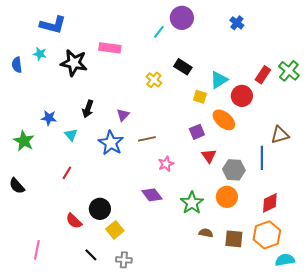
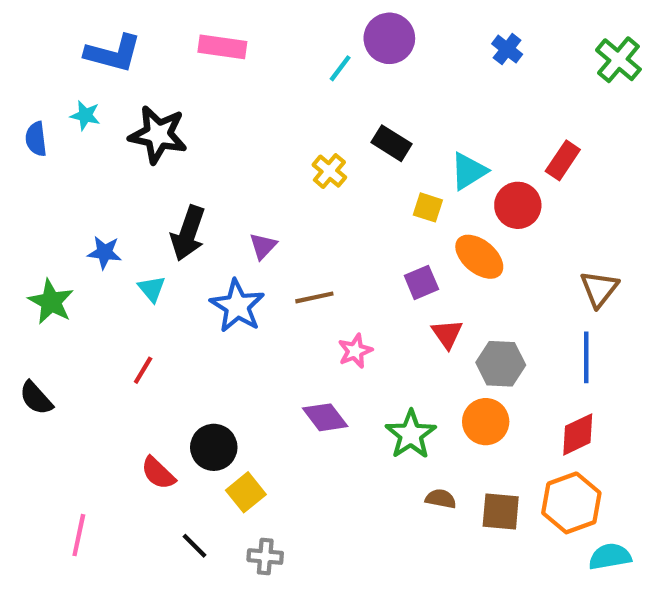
pink rectangle: (110, 48) -> (222, 47), moved
green cross: (289, 71) -> (618, 60), moved
black arrow: (88, 109) -> (188, 233), size x1.4
brown triangle: (280, 135) -> (599, 289), turned -36
blue line: (262, 158) -> (586, 357), moved

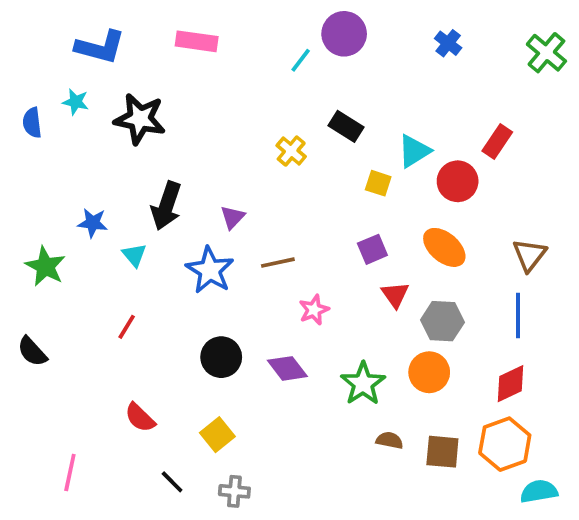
orange ellipse: (479, 257) -> (444, 247), moved
black circle: (214, 447) -> (221, 357), moved

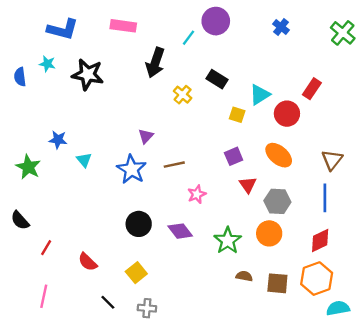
black arrow: (166, 206) -> (155, 63), moved
red line: (127, 327) -> (46, 248), moved

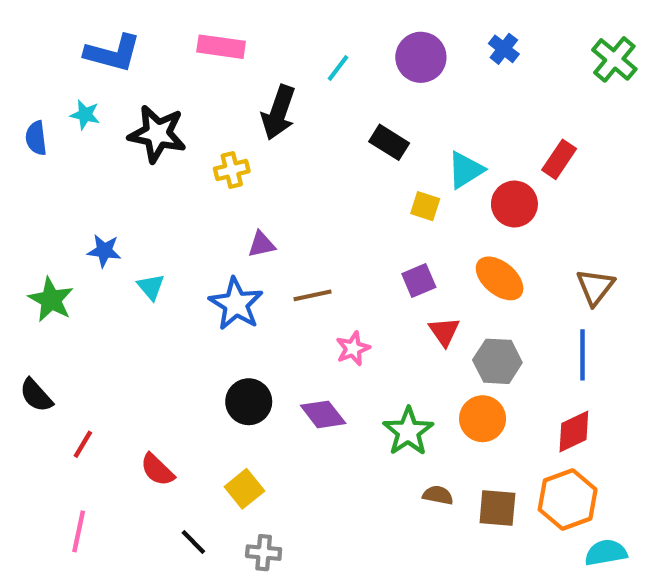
purple circle: (216, 21) -> (421, 57), moved
yellow cross: (183, 95) -> (232, 170), moved, turned 36
purple triangle: (146, 136) -> (261, 244), turned 35

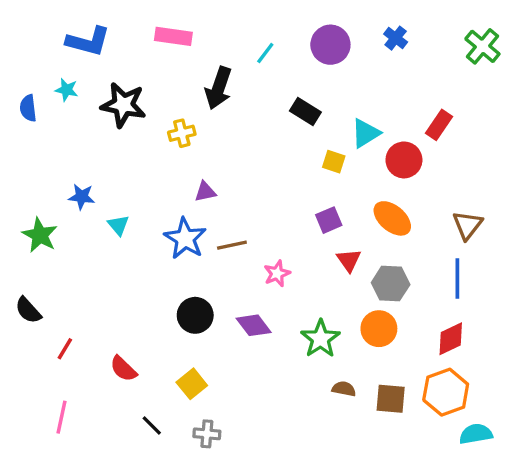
brown line: (312, 295) -> (232, 245), moved

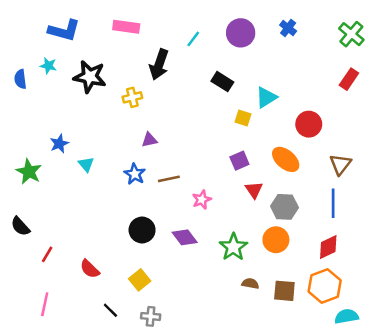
red rectangle: (439, 125) -> (349, 79), moved
red circle: (404, 160) -> (309, 124), moved
blue star: (82, 197) -> (59, 144), turned -30
blue star: (185, 238) -> (135, 174), size x0.7

